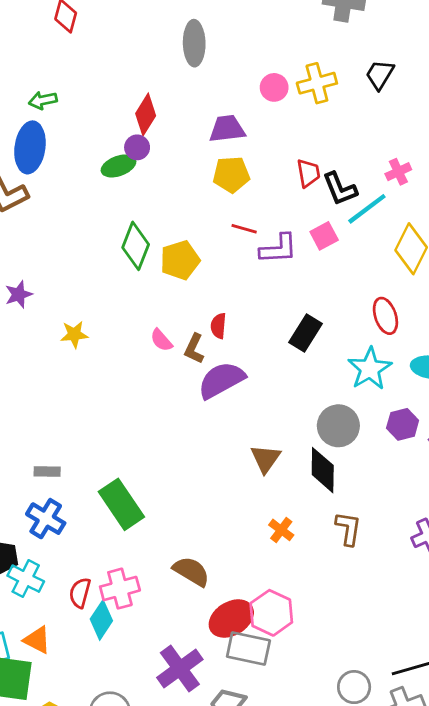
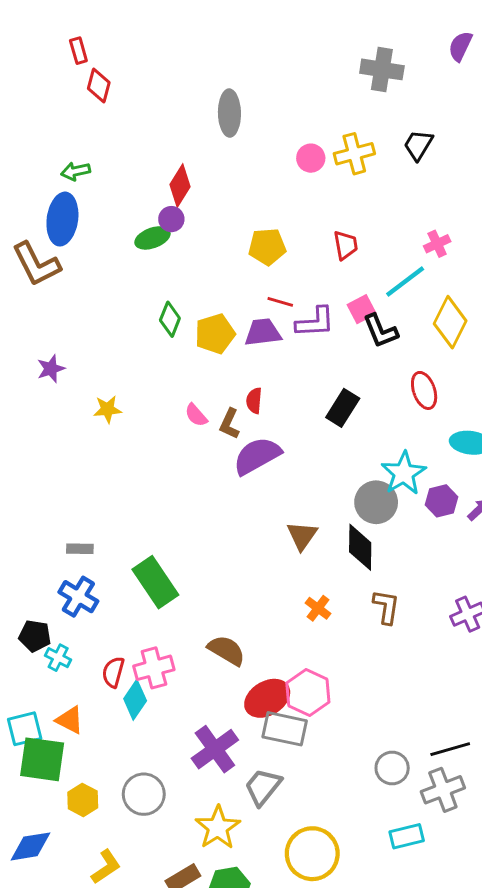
purple trapezoid: (227, 129) -> (263, 332), moved
black L-shape: (340, 189) -> (380, 331), moved
green diamond: (136, 246) -> (170, 319), size x0.7
cyan star: (370, 369) -> (404, 473), moved
cyan cross: (26, 579) -> (58, 658), size x0.7

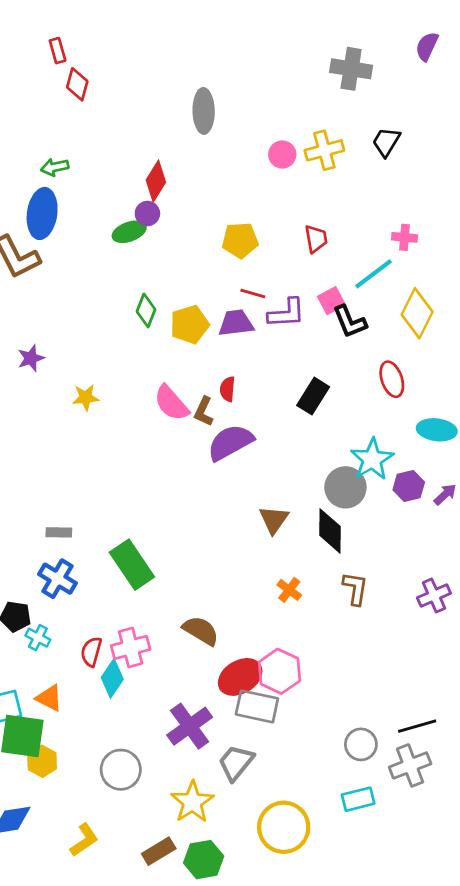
pink cross: (437, 244) -> (404, 237), turned 30
pink semicircle: (196, 415) -> (171, 403), size x1.6
yellow hexagon: (83, 800) -> (42, 761), moved
cyan rectangle: (407, 836) -> (358, 799), moved

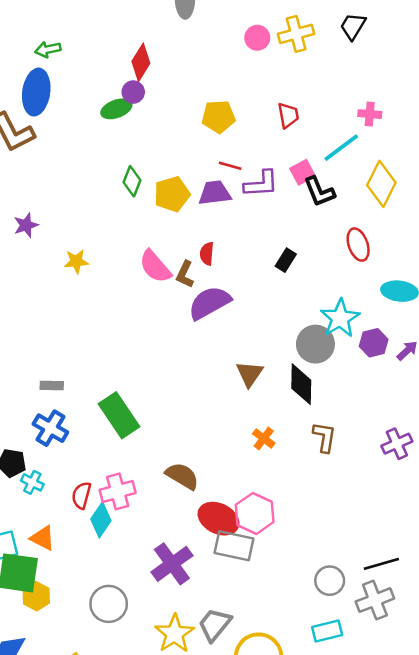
black rectangle: (313, 396) -> (286, 260), size x0.7
red ellipse: (240, 677) -> (218, 519), turned 57
gray trapezoid: (236, 763) -> (215, 625), moved

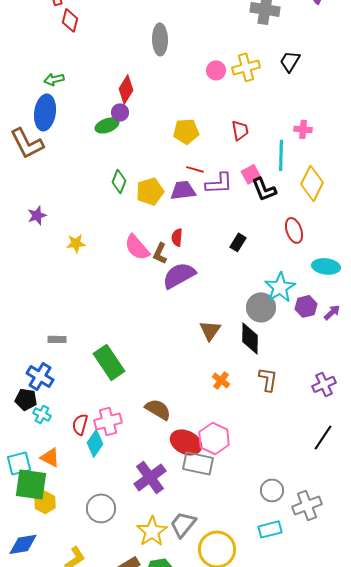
cyan line: (341, 148) -> (281, 155), turned -52
blue cross: (50, 428) -> (40, 376), moved
black line: (381, 564) -> (323, 437), moved, turned -40

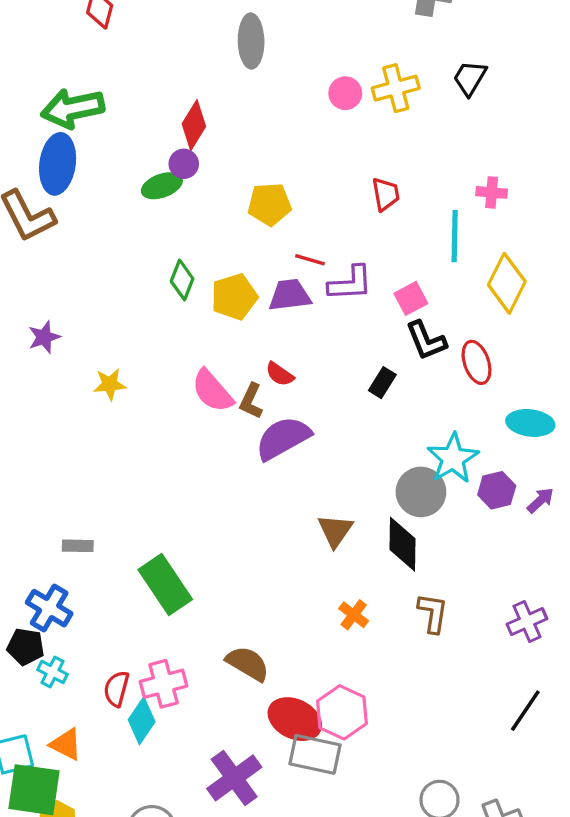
green arrow: (54, 79) -> (73, 108), size x1.8
yellow pentagon: (186, 131) -> (270, 204), moved
pink square: (251, 174) -> (411, 298), moved
black L-shape: (264, 189) -> (426, 341), moved
red semicircle: (177, 237) -> (280, 374), turned -60

